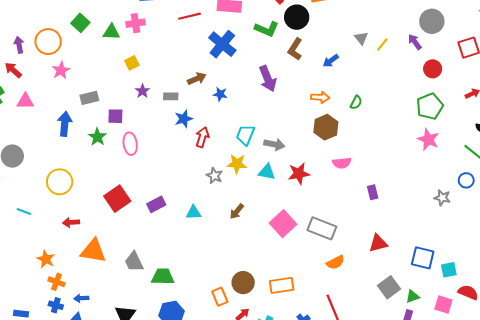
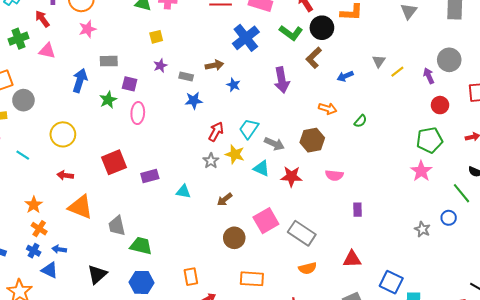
brown hexagon: (326, 127) -> (312, 140), moved
red arrow: (202, 137) -> (216, 132), moved
brown circle: (243, 283) -> (234, 238), moved

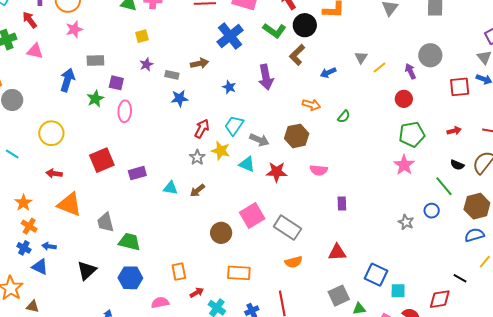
blue star: (233, 85) -> (229, 87), moved
red circle: (440, 105) -> (404, 99), moved
brown arrow: (225, 199) -> (197, 190), moved

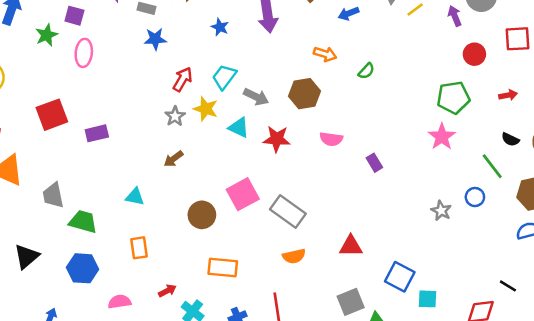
red circle: (404, 99) -> (474, 54), moved
cyan triangle: (170, 188) -> (135, 197), moved
purple rectangle: (342, 204) -> (374, 163), moved, turned -32
orange rectangle: (179, 272) -> (139, 248), moved

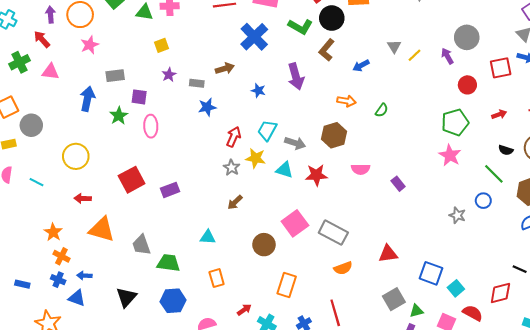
orange rectangle: (223, 268) -> (287, 285), turned -70
cyan square: (427, 299) -> (456, 288), turned -35

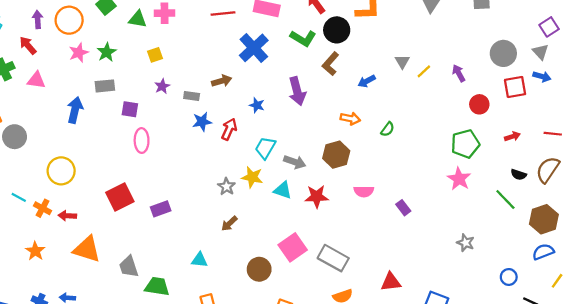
gray circle: (467, 37) -> (503, 53), moved
green star: (119, 116) -> (107, 52), moved
red arrow: (234, 137) -> (229, 129), moved
blue circle: (483, 201) -> (509, 277), moved
orange cross: (61, 256) -> (43, 208), moved

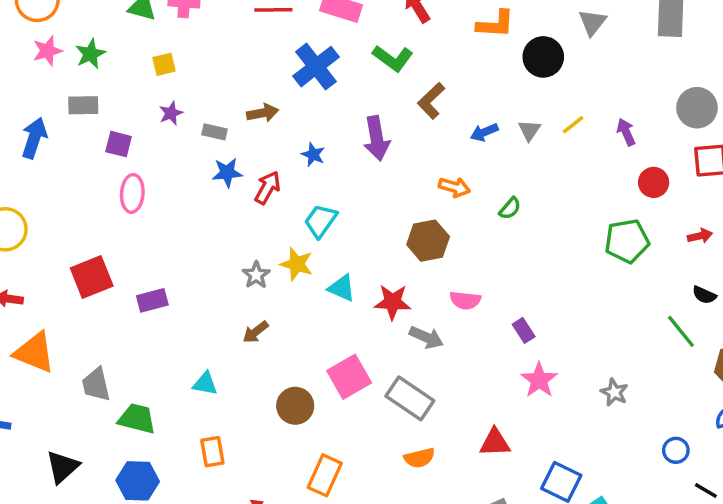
black circle: (337, 30) -> (543, 57), moved
gray triangle: (402, 62) -> (529, 130), moved
gray arrow: (295, 162) -> (426, 337), moved
pink star: (459, 179) -> (539, 380), moved

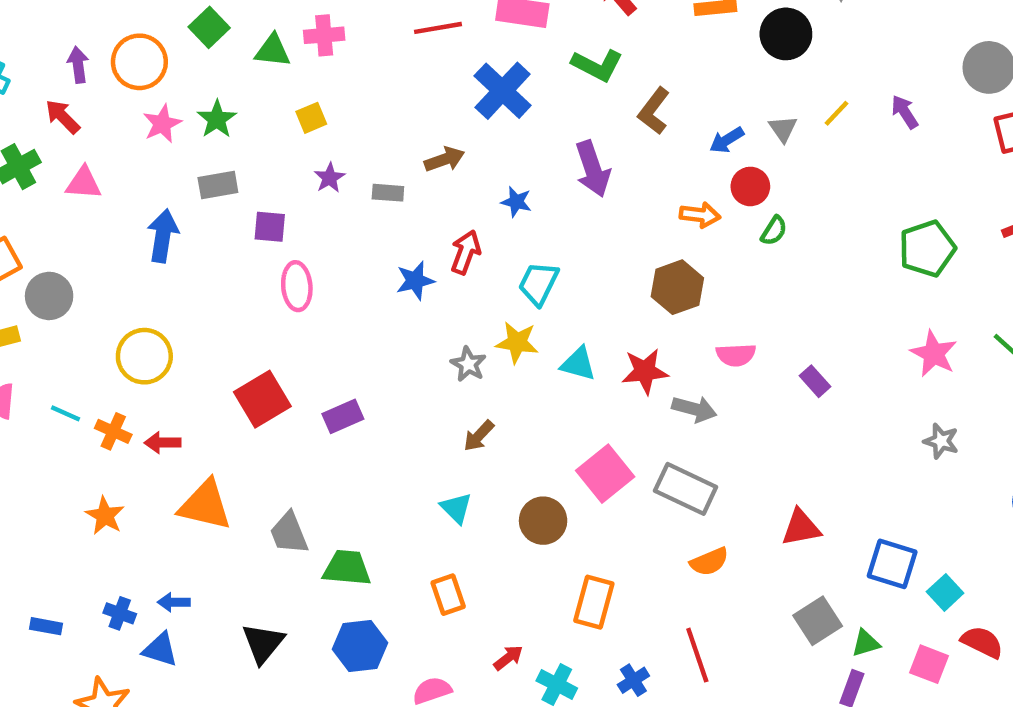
blue star: (227, 173) -> (415, 281), moved
red circle: (654, 182) -> (750, 186), moved
pink star: (539, 380) -> (934, 354), moved
cyan triangle: (205, 384) -> (456, 508), moved, turned 44

